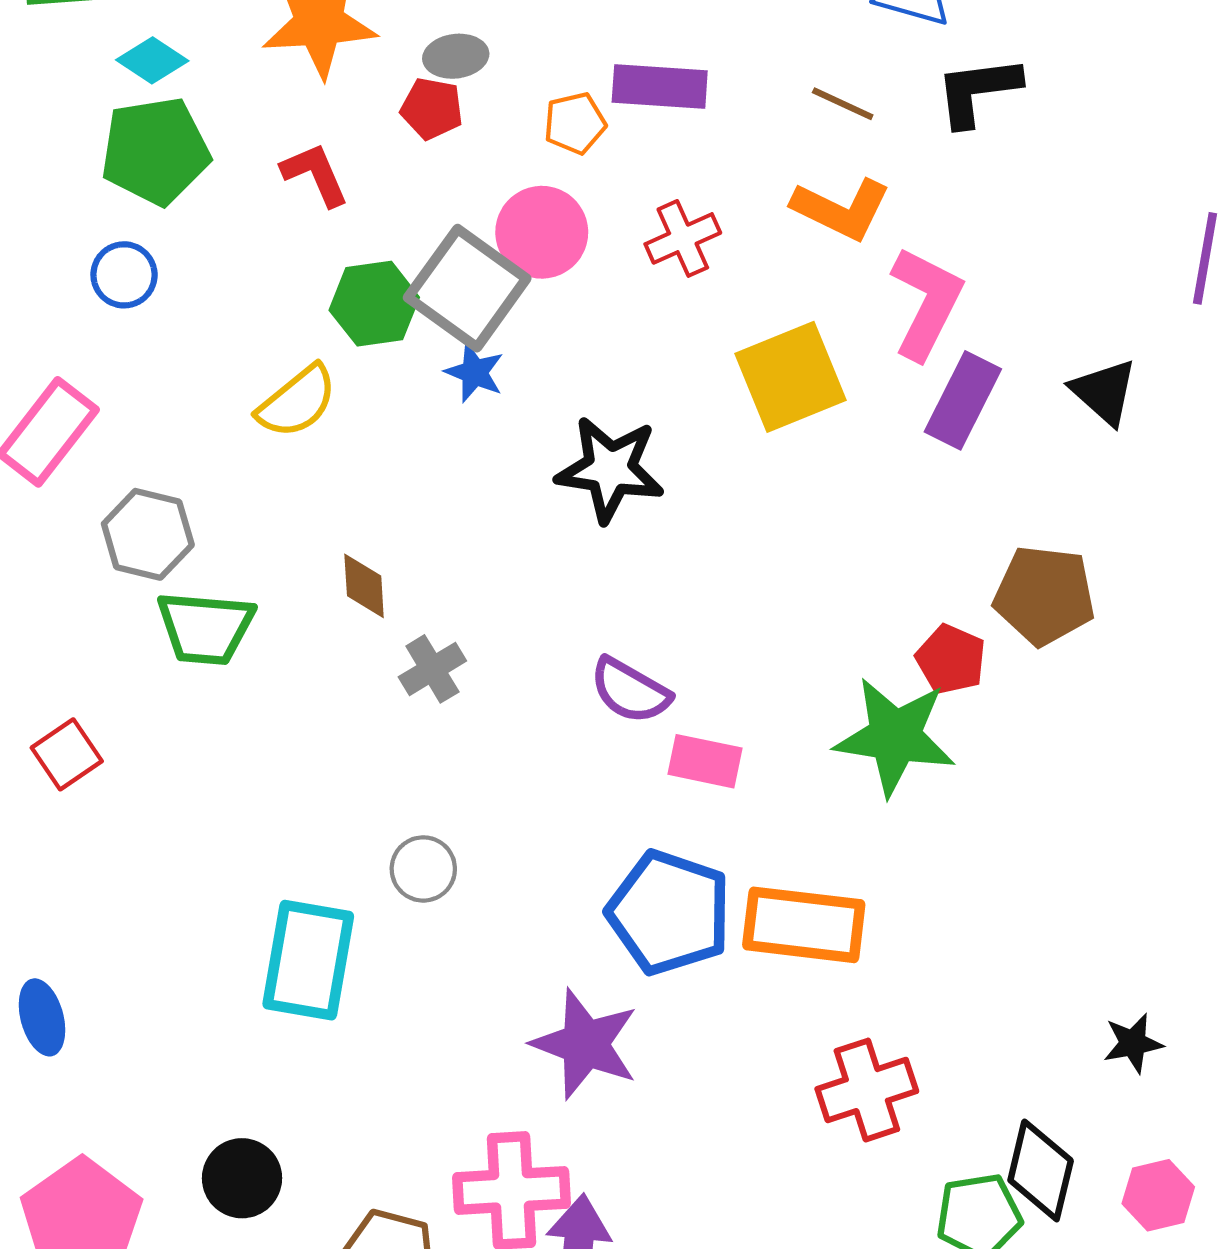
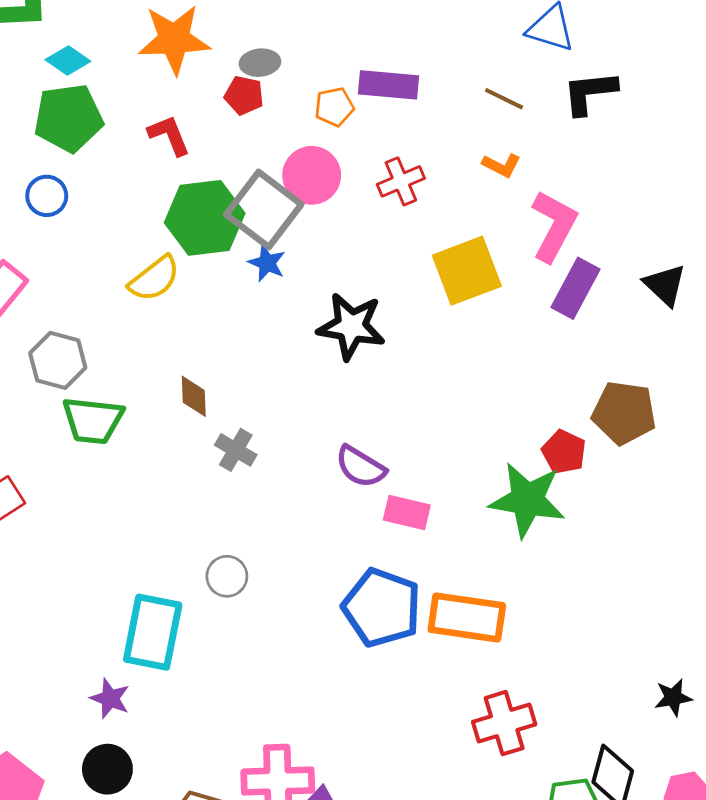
orange L-shape: (841, 209) -> (501, 165), size x0.6
green hexagon: (374, 304) -> (205, 218), size x1.4
gray cross: (432, 669) -> (236, 450), turned -30
purple star: (585, 1044) -> (110, 699), moved, size x0.6

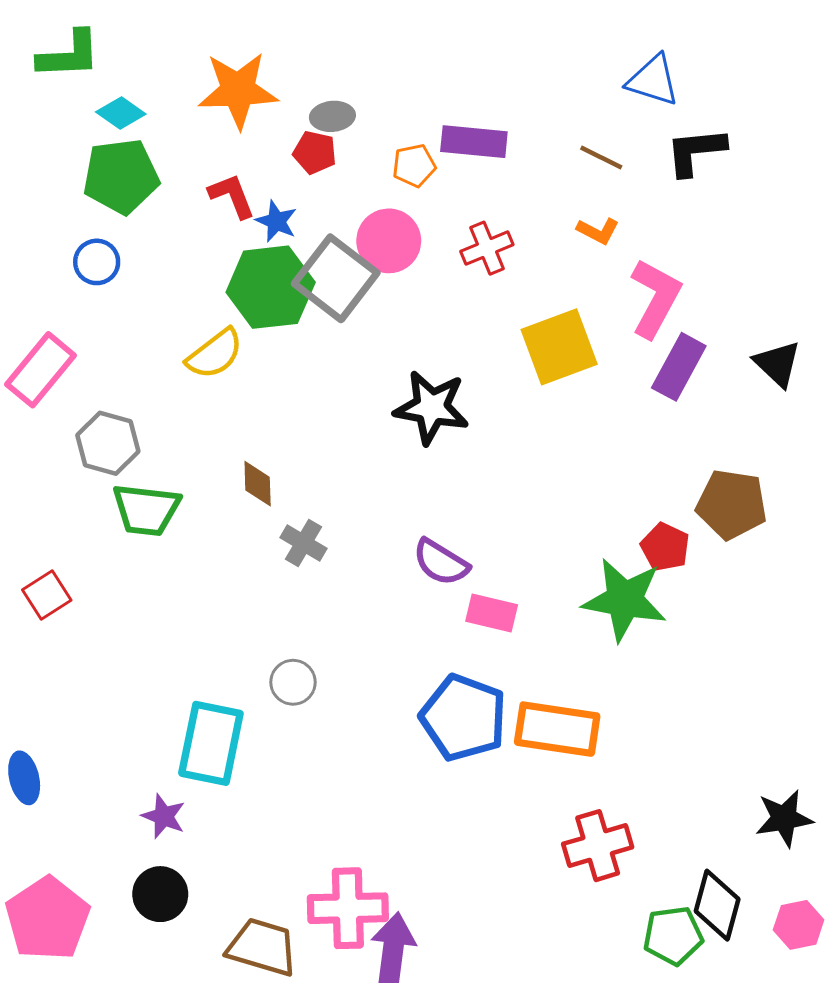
blue star: (267, 263) -> (276, 221), moved
black star: (673, 697) -> (784, 818), size x1.4

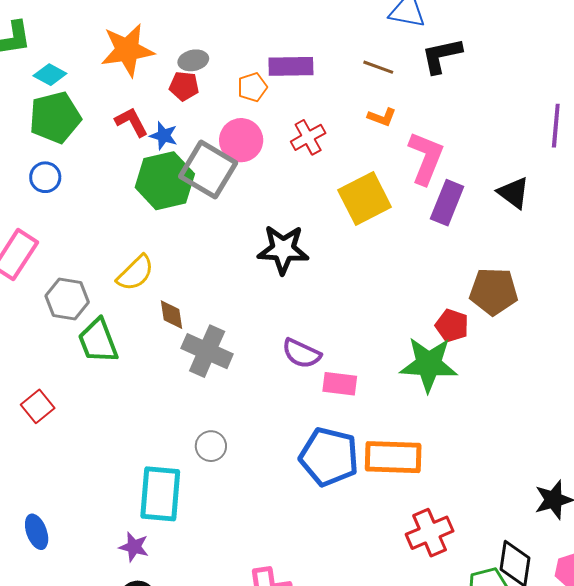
yellow semicircle: (215, 354) -> (135, 273), moved
green trapezoid: (146, 510) -> (98, 341), turned 69
gray cross: (304, 543) -> (207, 351), size x1.6

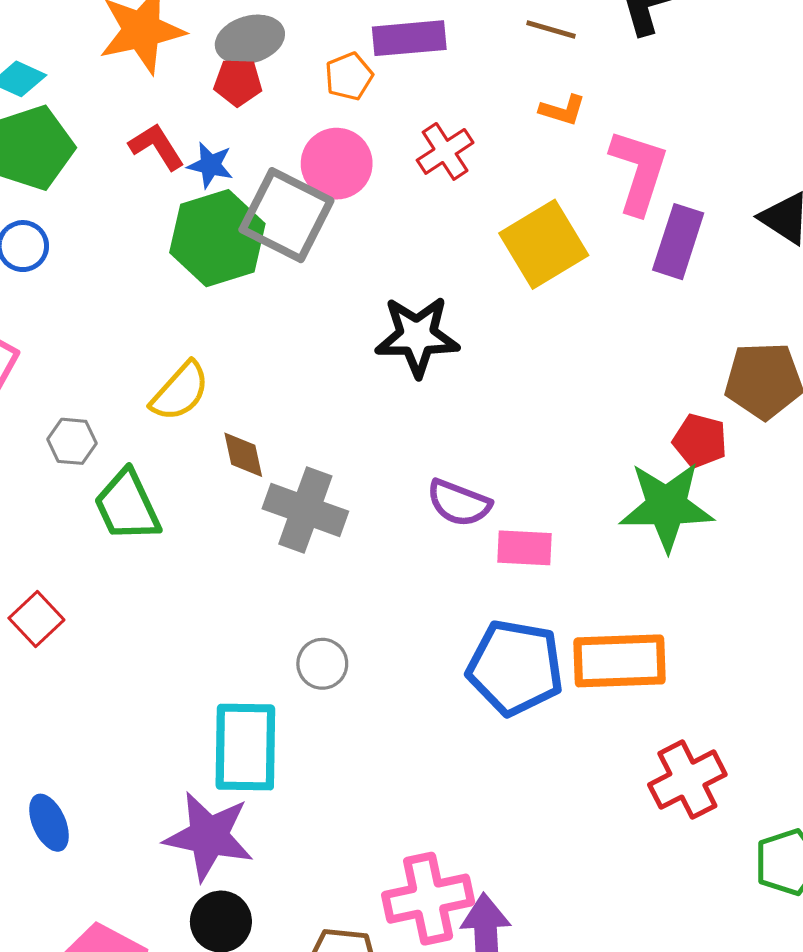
gray ellipse: (193, 60) -> (250, 39), size x1.4
gray hexagon: (67, 299) -> (72, 441), size x0.7
purple star: (134, 547) -> (209, 836), size x1.8

